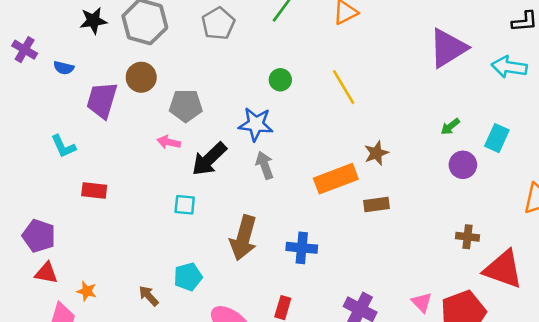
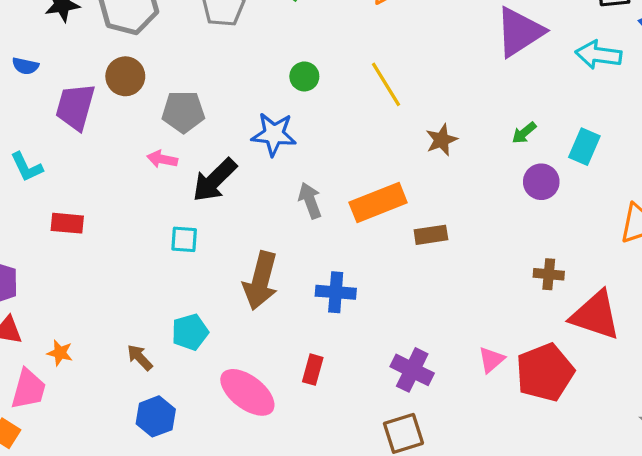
brown star: (376, 153) -> (442, 140), moved
gray arrow: (265, 165) -> (310, 201), moved
pink triangle: (422, 302) -> (491, 360), turned 35

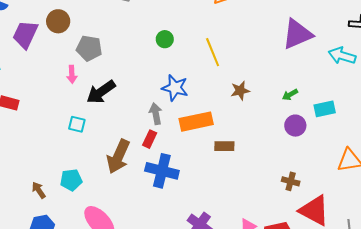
blue star: (274, 134) -> (175, 88), moved
cyan rectangle: (584, 147) -> (325, 109), turned 45
pink arrow: (162, 159) -> (72, 74), turned -114
blue cross: (336, 292) -> (162, 171), size x1.4
red rectangle: (313, 370) -> (150, 139), moved

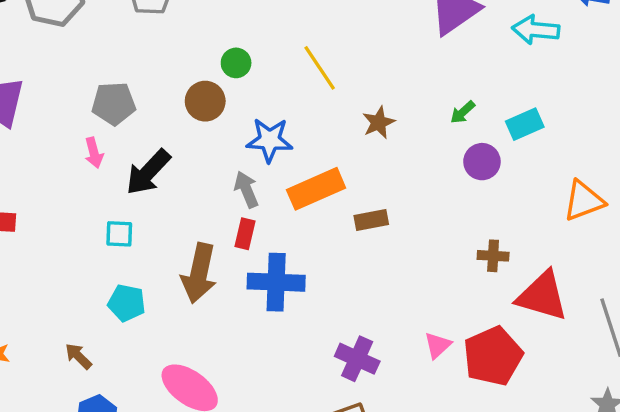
brown circle: (58, 21) -> (205, 101), moved
cyan pentagon: (71, 180) -> (127, 303), moved, turned 30

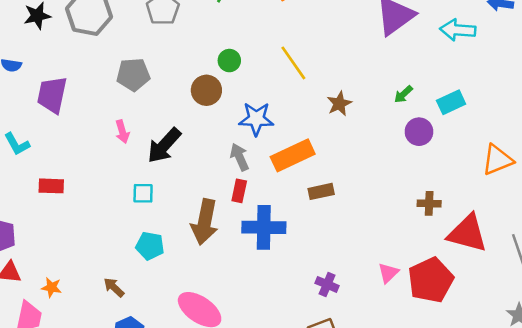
gray pentagon: (114, 104) -> (133, 75), moved
brown rectangle: (371, 220) -> (321, 191), moved
purple cross: (357, 359) -> (327, 284), size x0.7

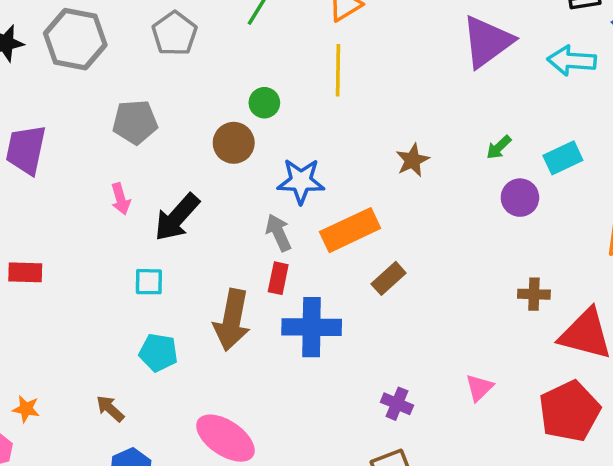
yellow line: (293, 63) -> (338, 70), moved, turned 36
brown rectangle: (321, 191) -> (389, 278), turned -30
red pentagon: (431, 280) -> (569, 411), moved

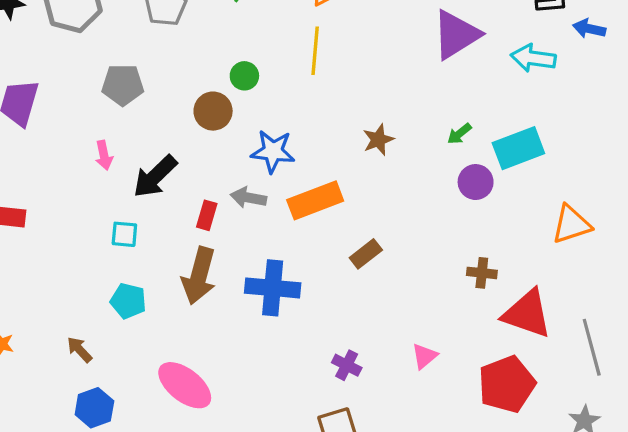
cyan rectangle: (563, 158) -> (518, 148), size x1.4
gray arrow: (278, 233) -> (248, 198), turned -60
red rectangle: (278, 278) -> (207, 215), moved
brown rectangle: (389, 278) -> (366, 254), moved

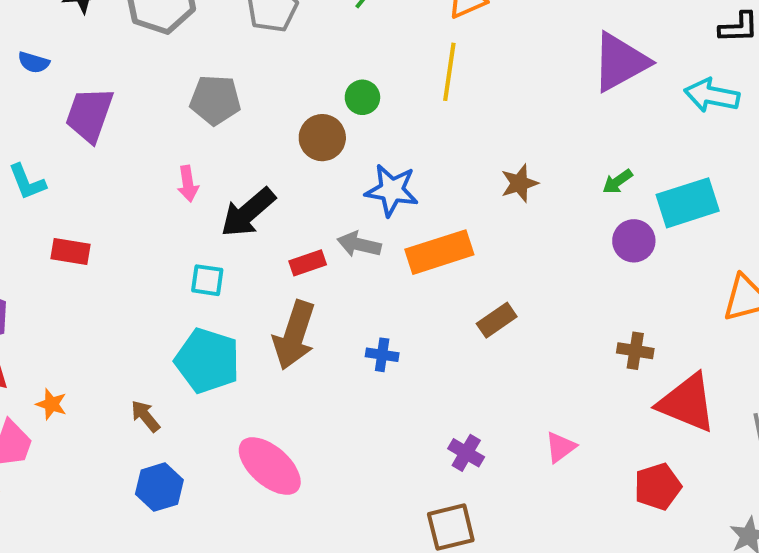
red rectangle: (207, 215) -> (308, 263), turned 52
blue cross: (273, 288) -> (382, 355), size x0.5
cyan pentagon: (128, 301) -> (207, 361), size x1.5
red pentagon: (507, 384) -> (658, 487), size x0.7

